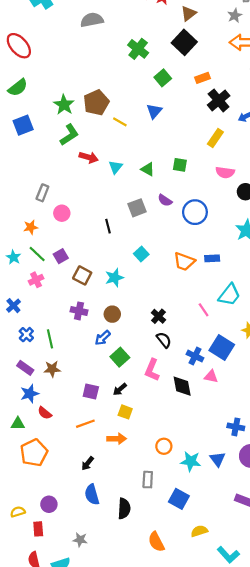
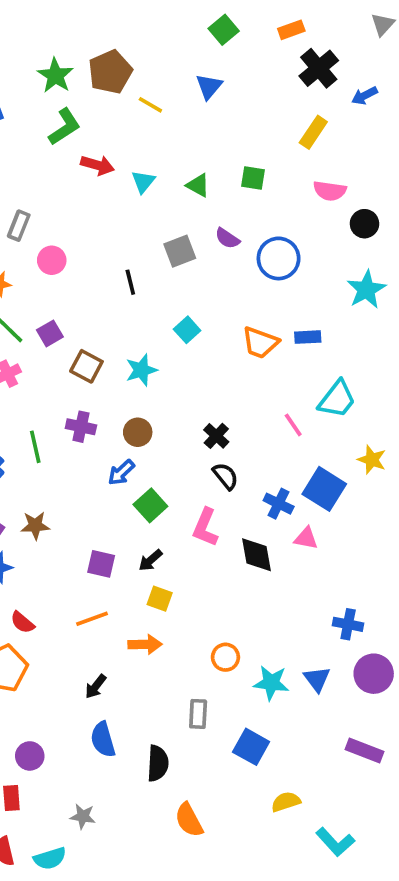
green line: (50, 339) -> (35, 447), moved
red semicircle: (45, 413) -> (22, 622), moved
orange semicircle: (156, 542) -> (189, 820), moved

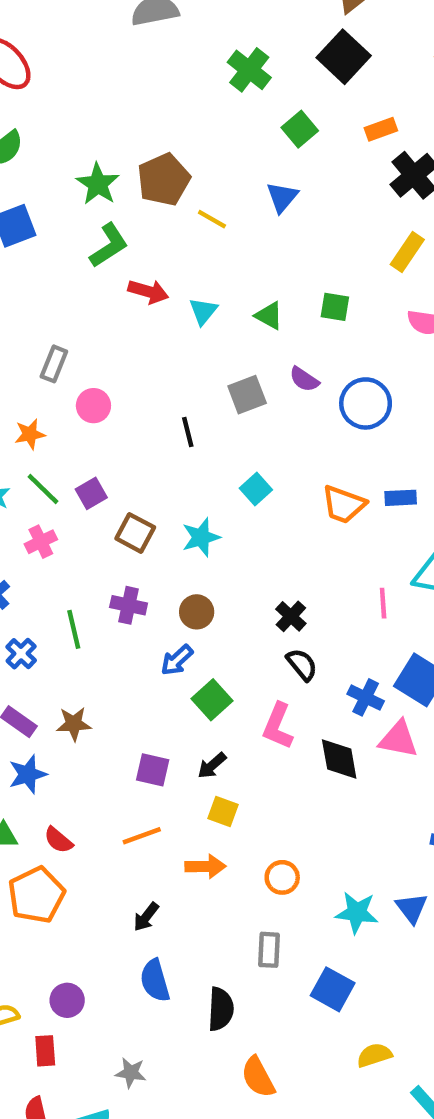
pink line: (293, 425) -> (383, 603), turned 30
pink triangle: (306, 538) -> (398, 739), size x1.4
orange circle: (225, 657) -> (282, 877), moved

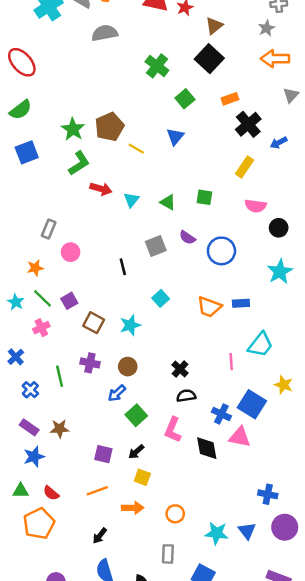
black semicircle: (302, 665) -> (186, 396), turned -60

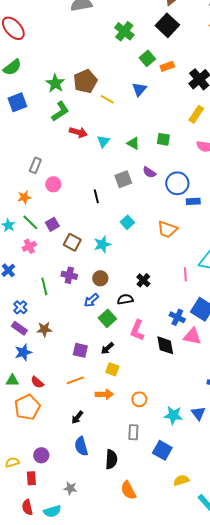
orange rectangle: (230, 99) -> (167, 66), moved
blue rectangle: (241, 303) -> (193, 201), moved
blue cross: (30, 390) -> (20, 307), moved
black semicircle: (186, 396) -> (125, 299), moved

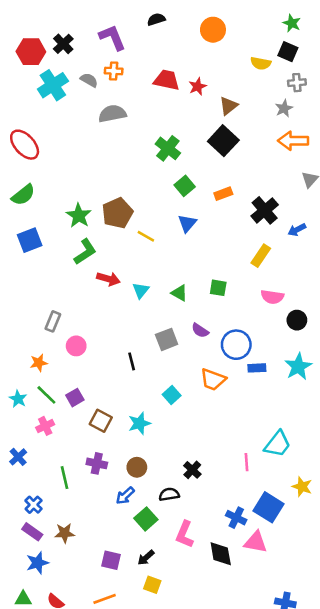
green square: (147, 58) -> (185, 186), moved
orange trapezoid: (167, 229) -> (213, 379), moved

